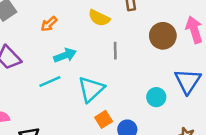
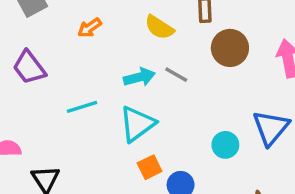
brown circle: (163, 36) -> (230, 48), moved
gray line: (115, 51) -> (176, 75), turned -66
cyan arrow: (65, 55) -> (139, 77), moved

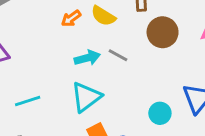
orange arrow: (90, 28) -> (71, 18), moved
cyan line: (82, 107) -> (28, 101), moved

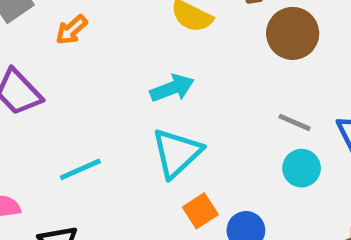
orange arrow: (71, 18) -> (71, 30), moved
gray line: (118, 55) -> (295, 122), moved

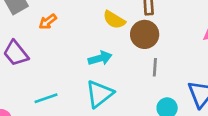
brown circle: (293, 33) -> (145, 34), moved
gray line: (295, 122) -> (155, 67), moved, turned 66

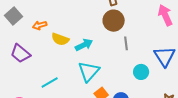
yellow semicircle: (114, 20) -> (60, 39), moved
orange arrow: (48, 22) -> (40, 25), turned 32

